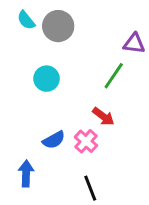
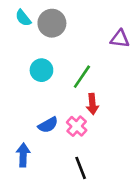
green line: (114, 76) -> (82, 77), moved
red arrow: (103, 117) -> (92, 104), turned 48

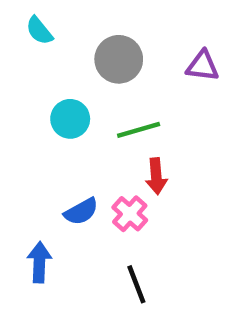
gray circle: (52, 23) -> (119, 59), moved
green line: (82, 77) -> (139, 130), turned 40

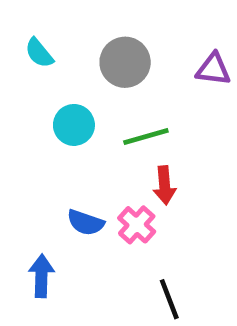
cyan semicircle: (39, 31) -> (39, 53), moved
blue semicircle: (81, 212) -> (86, 223), turned 48
black line: (136, 284) -> (169, 299), moved

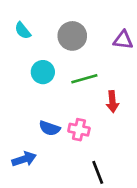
red arrow: (165, 185) -> (112, 102), moved
pink cross: (137, 225) -> (79, 130), turned -30
blue arrow: (41, 276) -> (24, 159), turned 70

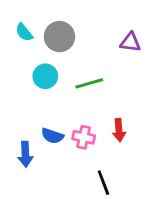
gray circle: (72, 36) -> (59, 37), moved
red arrow: (112, 102) -> (119, 130), moved
blue arrow: (24, 159) -> (25, 154), moved, turned 105

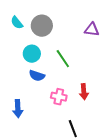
green line: (89, 83) -> (63, 59), turned 72
blue semicircle: (52, 136) -> (37, 76), moved

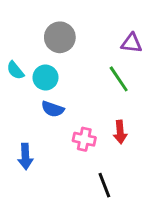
cyan semicircle: (17, 23) -> (15, 70), moved
green line: (63, 59) -> (119, 79), moved

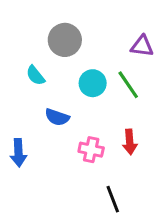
cyan semicircle: (15, 70) -> (35, 75), moved
cyan circle: (45, 77) -> (93, 83), moved
blue arrow: (25, 156) -> (18, 153), moved

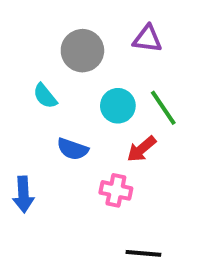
purple triangle: (142, 46) -> (147, 39), moved
red arrow: (130, 142) -> (141, 149), moved, turned 55
black line: (113, 199) -> (143, 253), turned -64

